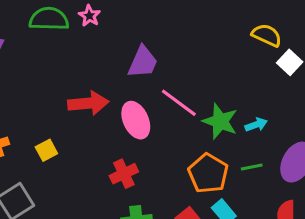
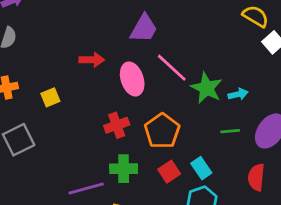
red arrow: (88, 103) -> (92, 60), size x0.7
orange pentagon: (208, 173) -> (162, 131), moved

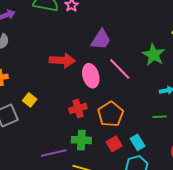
red arrow: (92, 60) -> (62, 60), size x1.4
green star: (206, 88) -> (154, 55), moved
yellow square: (50, 97) -> (30, 100), moved, turned -32

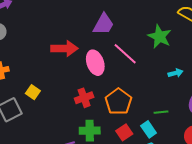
green line: (160, 117) -> (161, 112), moved

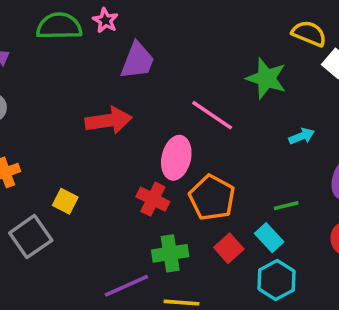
purple trapezoid: (103, 24) -> (137, 61), moved
pink ellipse: (95, 63) -> (176, 158), moved, turned 40
red cross: (84, 98) -> (153, 199), turned -36

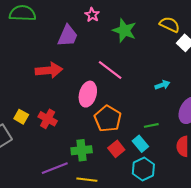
pink star: (105, 20) -> (92, 15), moved
green star: (266, 78) -> (124, 30), moved
red cross: (153, 199) -> (48, 119), moved

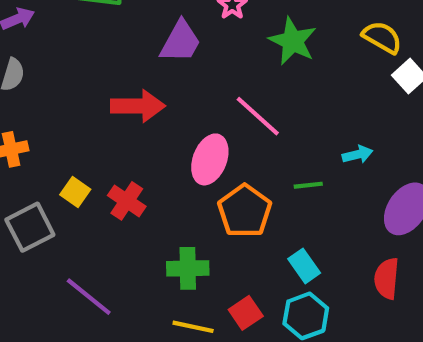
green line: (151, 125) -> (308, 185), moved
red square: (116, 149) -> (246, 313), moved
purple line: (55, 168) -> (89, 297), moved, turned 55

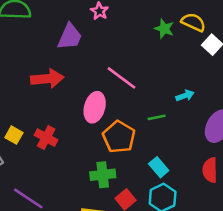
green star: (293, 41) -> (164, 29), moved, size x0.7
green cross: (188, 268) -> (103, 175), moved

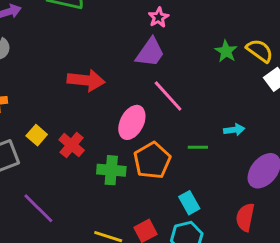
purple trapezoid: (70, 37) -> (150, 52), moved
green cross: (103, 175) -> (111, 170), moved

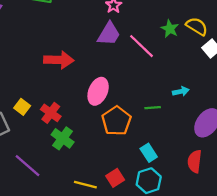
pink line: (168, 96) -> (142, 46), moved
green cross: (111, 170) -> (63, 138), moved, turned 35

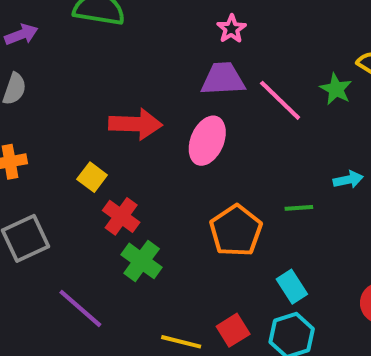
green star: (170, 29) -> (336, 89), moved
purple trapezoid: (109, 34) -> (223, 79), turned -124
pink ellipse: (98, 91) -> (207, 141), moved
yellow square: (22, 107) -> (92, 177), moved

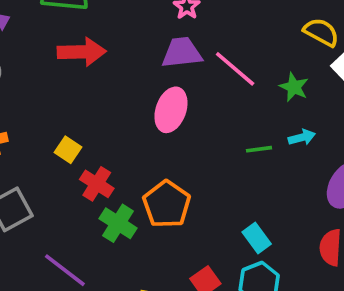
green star: (336, 89) -> (294, 87), moved
red arrow: (135, 124) -> (82, 52), moved
green line: (299, 208) -> (259, 149), moved
orange pentagon: (236, 231) -> (167, 204), moved

